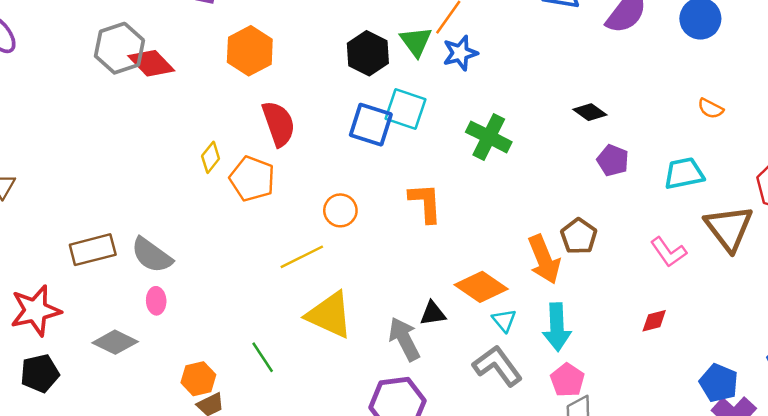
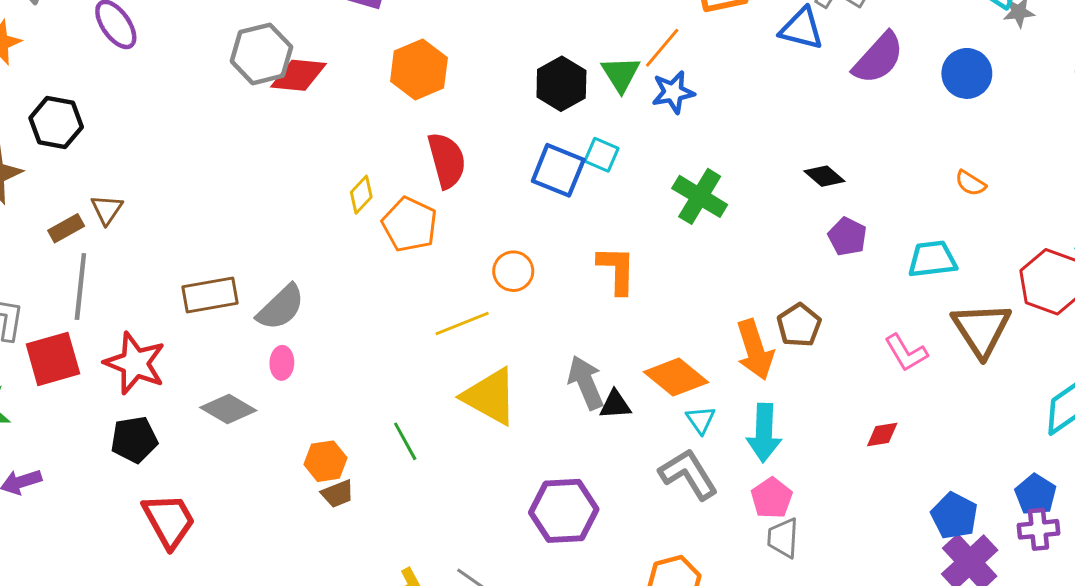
red diamond: (151, 63) -> (299, 75), turned -45
cyan square: (405, 109) -> (602, 155), size x0.7
gray semicircle: (152, 255) -> (281, 307), turned -84
red star: (36, 311) -> (135, 363), turned 30
gray arrow: (404, 339) -> (586, 383), moved

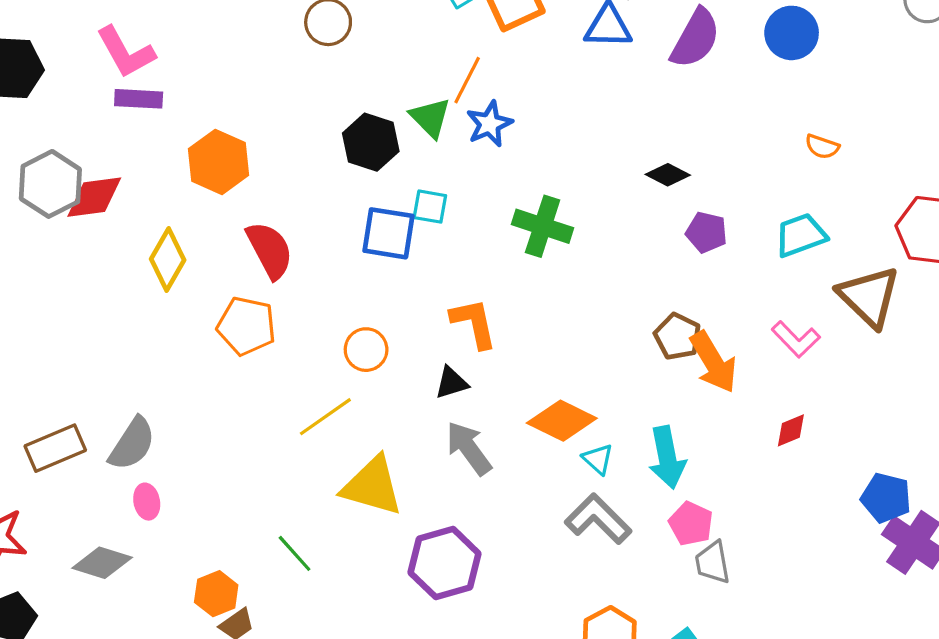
yellow diamond: (361, 195) -> (168, 260), moved, size x1.5
orange arrow: (755, 350) -> (713, 362), moved
black triangle: (615, 405) -> (451, 383), moved
purple hexagon: (564, 511) -> (444, 563), moved

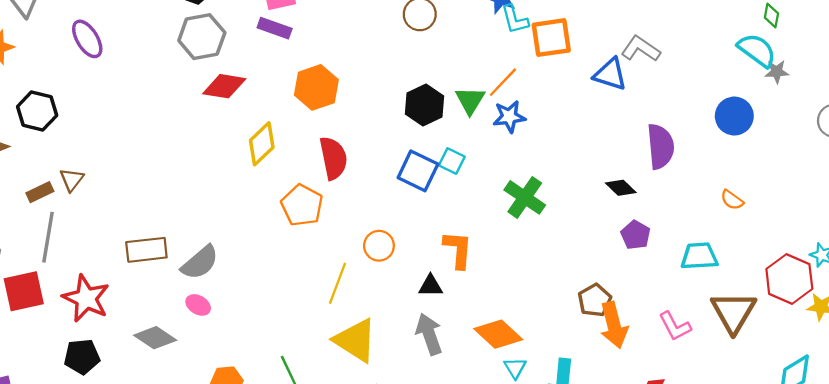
purple semicircle: (695, 38) -> (660, 146), moved, turned -51
gray hexagon: (50, 184) -> (202, 37), moved
yellow line: (325, 417) -> (338, 283), turned -51
pink ellipse: (147, 502) -> (198, 305), turned -65

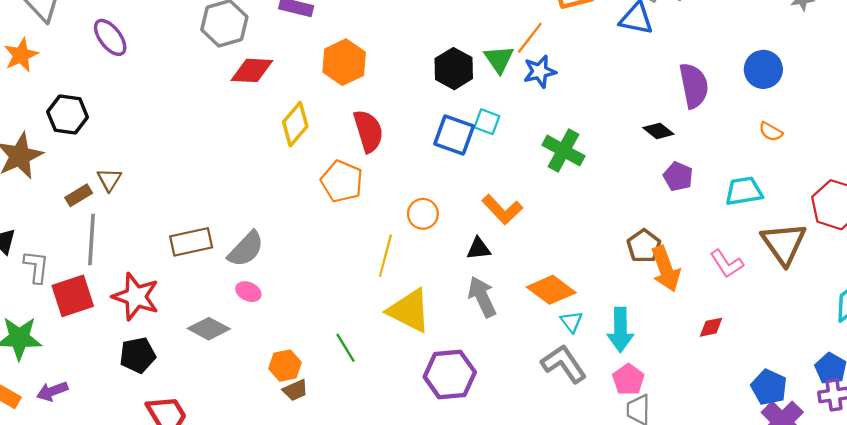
blue circle: (734, 116) -> (763, 69), moved
orange L-shape: (458, 250) -> (502, 210), turned 138

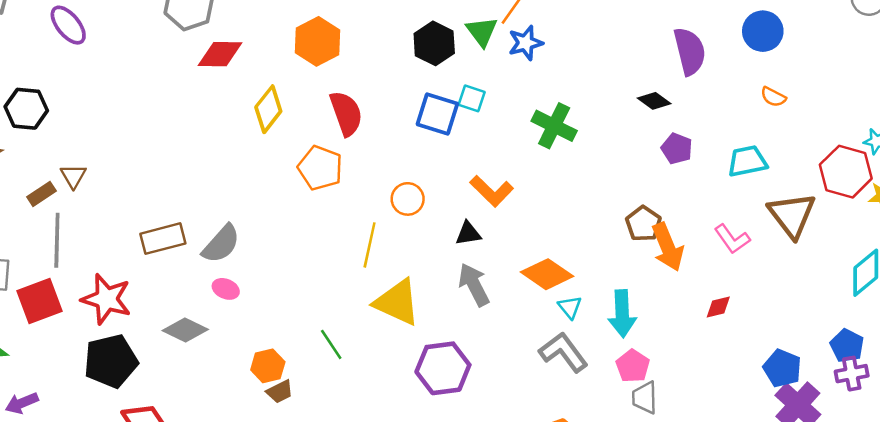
black pentagon: (138, 355) -> (111, 361), size x1.4

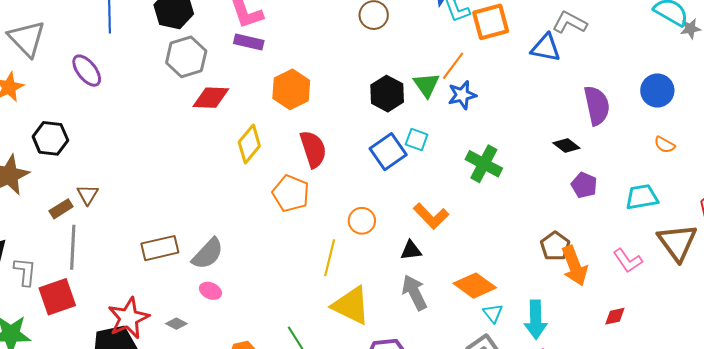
blue square: (437, 114) -> (388, 152), turned 36
red star: (106, 299) -> (129, 318), moved, turned 30
gray diamond: (185, 330) -> (176, 324), size x0.6

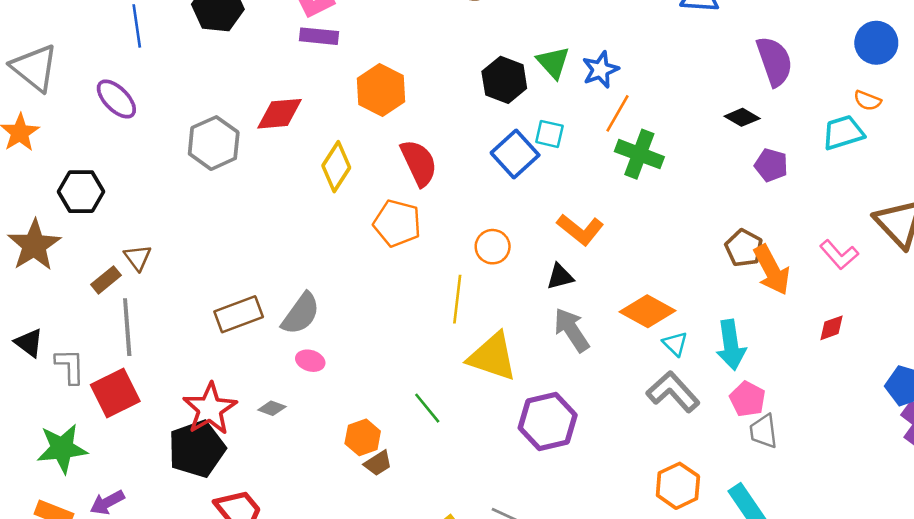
gray hexagon: (186, 57) -> (214, 143), moved
orange line: (453, 66) -> (617, 113), moved
blue circle: (657, 90) -> (876, 43), moved
cyan trapezoid: (642, 197) -> (843, 133), moved

